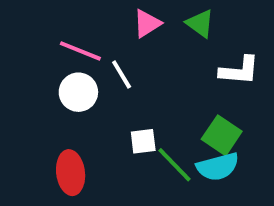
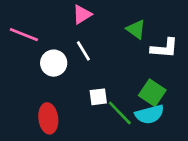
pink triangle: (147, 23) -> (82, 14), moved
green triangle: (200, 23) -> (136, 29), moved
pink line: (80, 51) -> (24, 35), moved

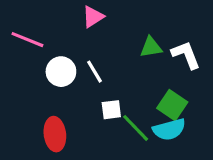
green triangle: (136, 29) -> (151, 47), moved, turned -45
white L-shape: (164, 48) -> (186, 55), turned -116
white line: (83, 51) -> (95, 72), moved

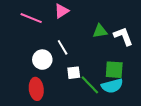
pink line: (27, 40) -> (31, 18), moved
white circle: (61, 72) -> (42, 60), moved
green square: (172, 105) -> (114, 70), turned -30

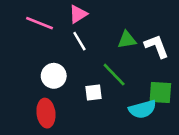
white line: (63, 47) -> (79, 41), moved
green square: (114, 70) -> (160, 93), moved
green line: (90, 85) -> (114, 75), moved

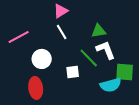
pink line: (40, 23) -> (19, 37), moved, turned -50
white L-shape: (157, 46) -> (106, 50), moved

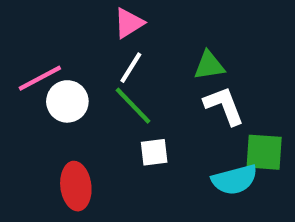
white line: (62, 32) -> (131, 68), turned 63
green line: (89, 58) -> (133, 106), moved
white circle: (42, 59) -> (67, 101), moved

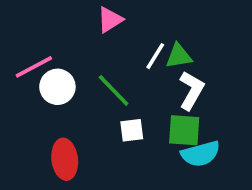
white line: (131, 68) -> (155, 56), moved
white L-shape: (224, 106) -> (191, 90), turned 51
green square: (264, 152) -> (184, 130), moved

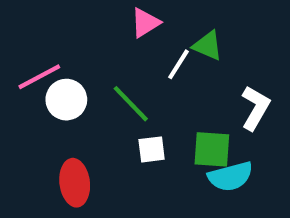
pink triangle: (110, 20) -> (145, 23), moved
green triangle: (179, 56) -> (208, 46), moved, turned 32
white L-shape: (191, 90) -> (255, 108), moved

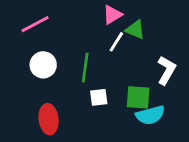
pink triangle: (145, 23) -> (112, 15), moved
pink line: (39, 77) -> (35, 24), moved
green line: (131, 104) -> (85, 68), turned 52

